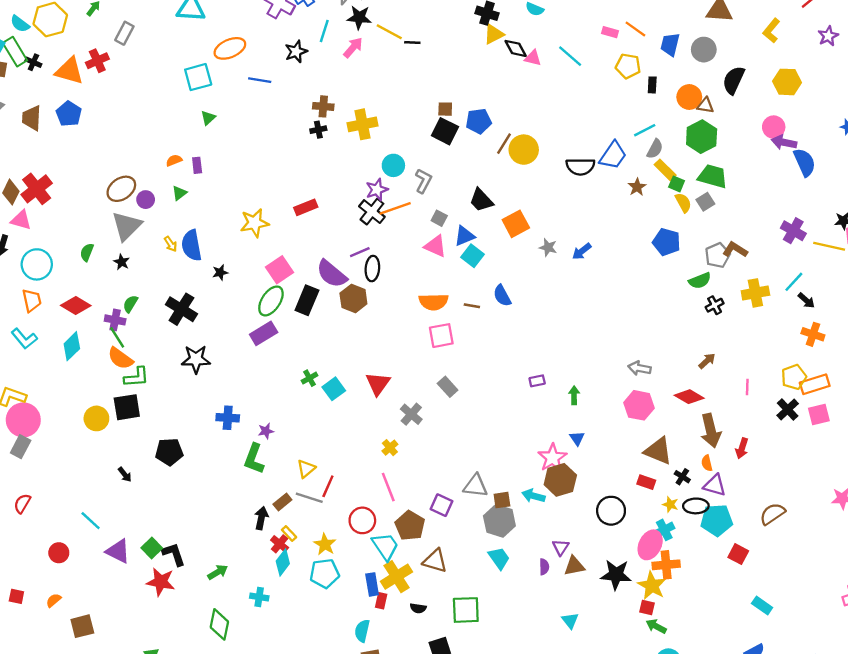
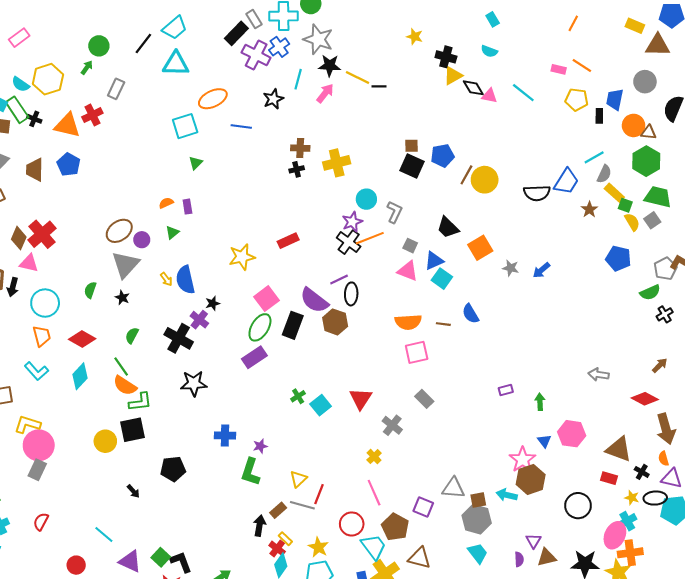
blue trapezoid: (670, 45) -> (615, 99), moved
purple cross: (115, 320) -> (199, 320), moved, turned 30
pink hexagon: (639, 405) -> (572, 434), moved

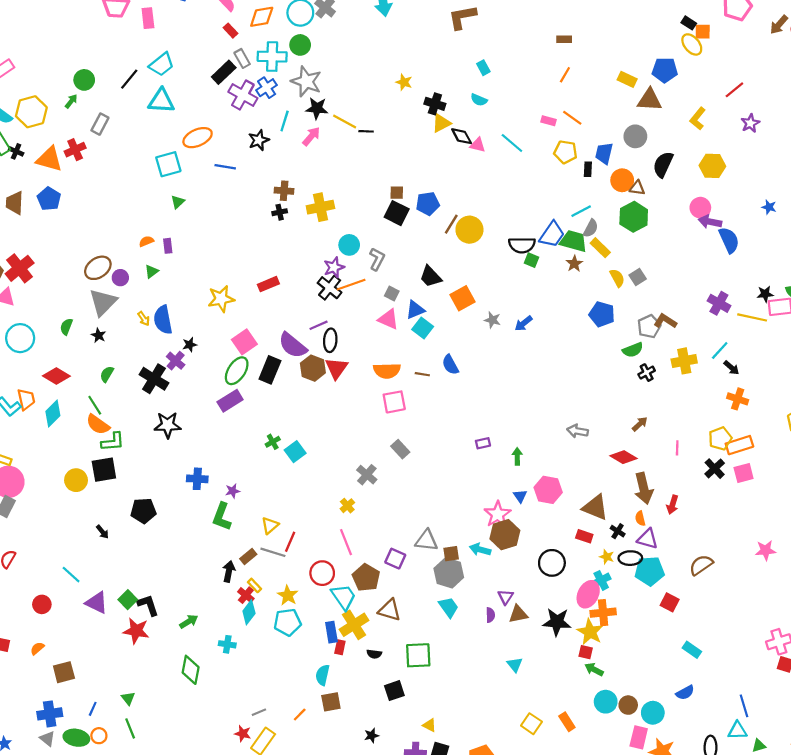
green trapezoid: (658, 197) -> (573, 241), moved
green square: (625, 205) -> (531, 260), moved
orange trapezoid: (42, 336) -> (26, 399), moved
red triangle: (361, 399) -> (336, 368), moved

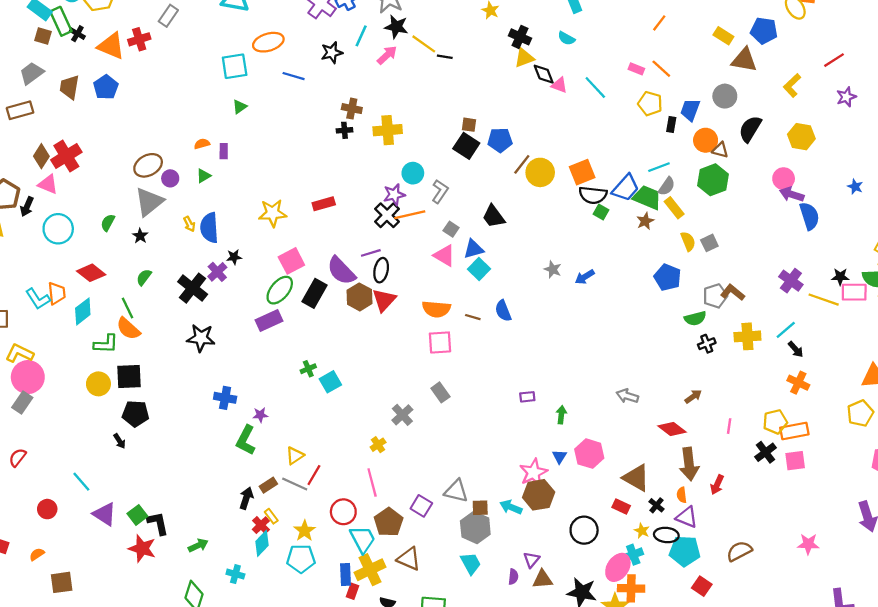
orange square: (463, 298) -> (582, 172), moved
green L-shape: (113, 442) -> (106, 344), moved
black pentagon: (143, 511) -> (136, 414), moved

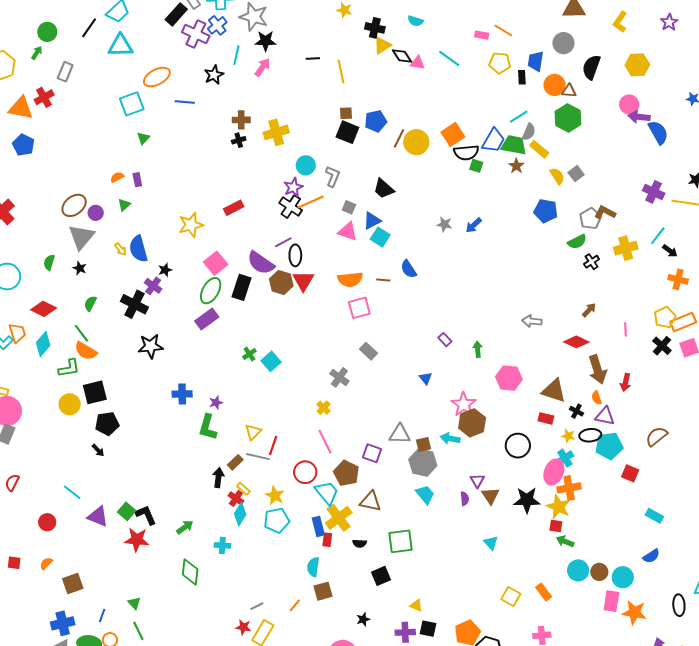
yellow line: (424, 44) -> (341, 72), moved, turned 55
purple rectangle: (527, 397) -> (445, 340), turned 64
blue triangle: (559, 457) -> (426, 378), moved
brown triangle: (543, 579) -> (490, 496), turned -48

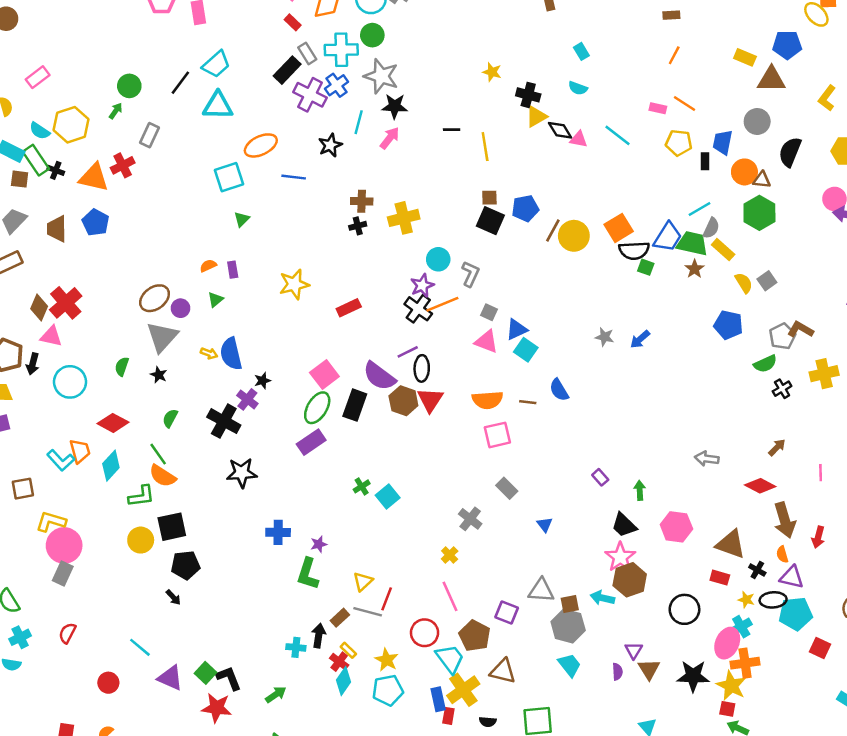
black trapezoid: (384, 189) -> (624, 525), moved
yellow star: (191, 225) -> (294, 284), moved
yellow arrow: (120, 249) -> (209, 353), turned -32
blue triangle: (426, 378) -> (545, 525), moved
cyan cross: (222, 545) -> (296, 647), moved

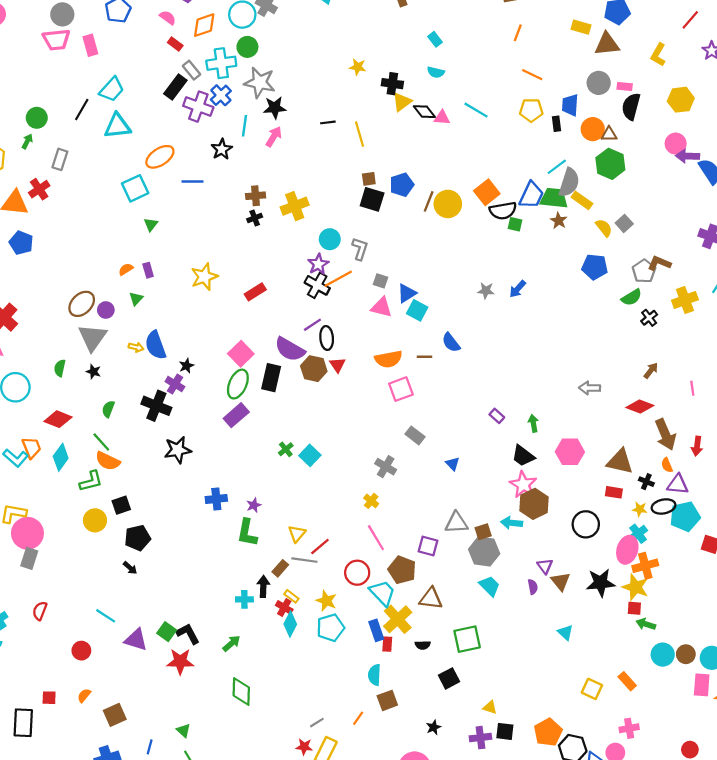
pink rectangle: (658, 108) -> (625, 87), moved
gray semicircle: (711, 228) -> (569, 183), size x1.5
red triangle: (430, 400) -> (338, 365), size x0.7
black square: (172, 527) -> (121, 505), size x0.7
red line: (387, 599) -> (320, 547), turned 36

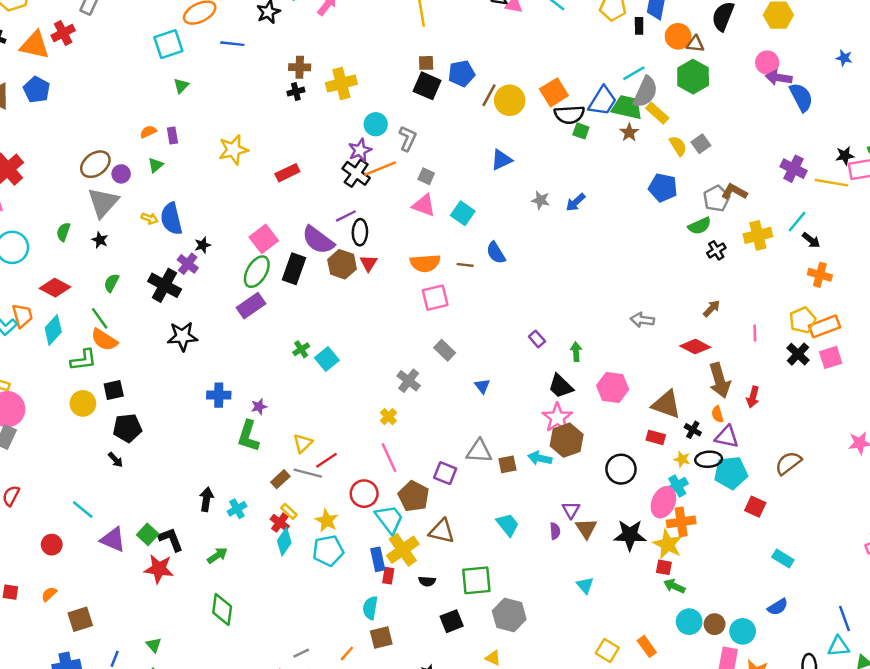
blue triangle: (407, 293) -> (501, 160), moved
gray hexagon: (484, 551) -> (509, 615), moved
black arrow: (263, 586) -> (206, 499), moved
cyan cross: (244, 599) -> (237, 509), turned -35

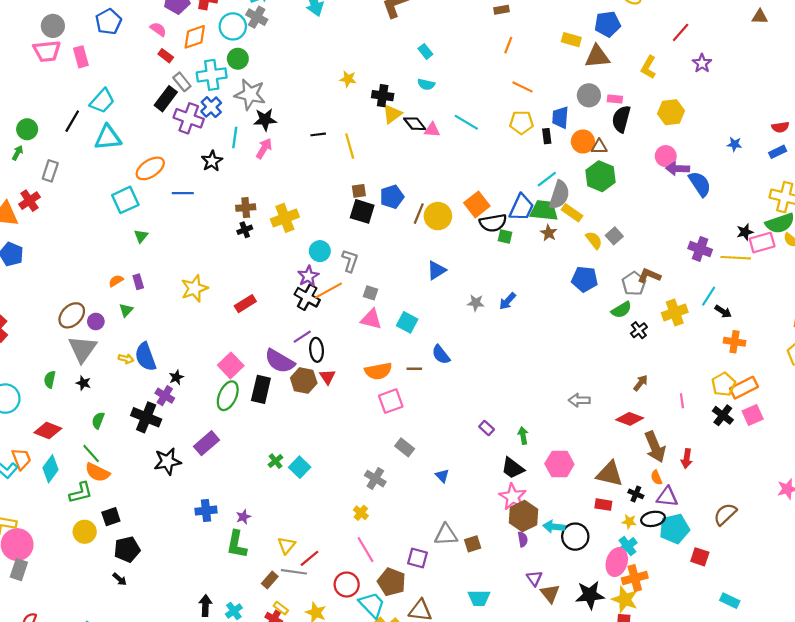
purple rectangle: (251, 306) -> (206, 443), moved
cyan arrow: (540, 458) -> (554, 527), moved
cyan trapezoid: (508, 525) -> (479, 598), turned 135
purple semicircle: (555, 531) -> (523, 539), moved

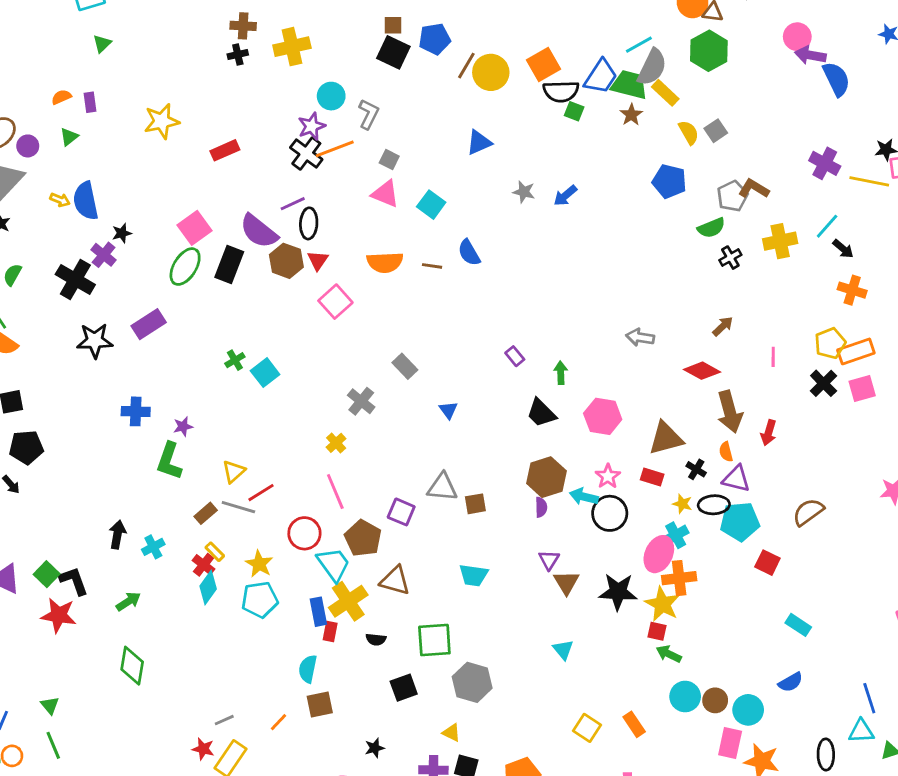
pink square: (391, 401) -> (335, 302), moved, turned -30
brown triangle: (610, 474) -> (666, 438), turned -36
pink star: (513, 497) -> (608, 476), moved, size x0.7

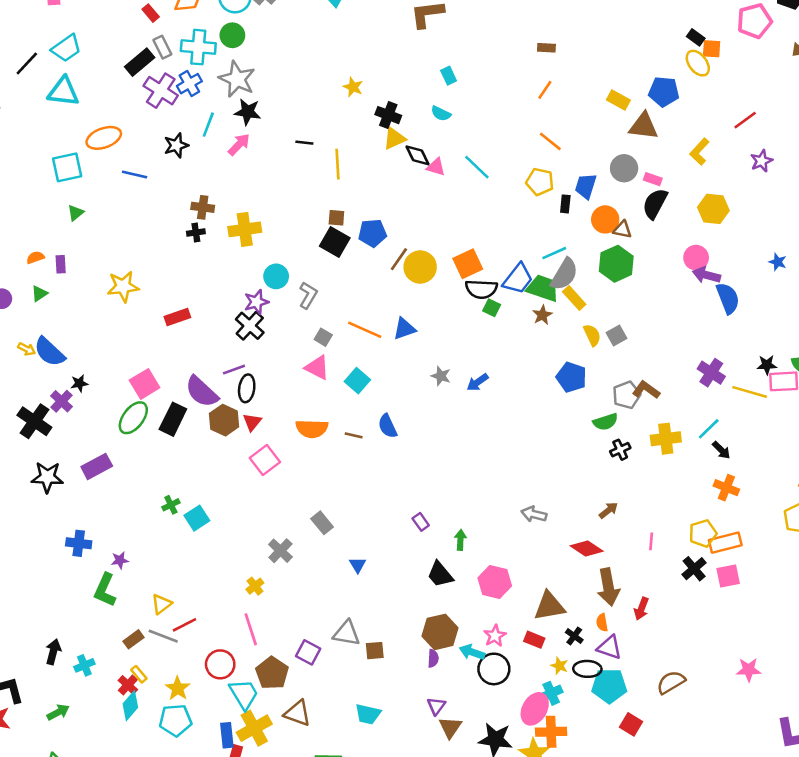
orange line: (335, 149) -> (365, 330), moved, turned 40
blue semicircle: (86, 201) -> (49, 352), turned -40

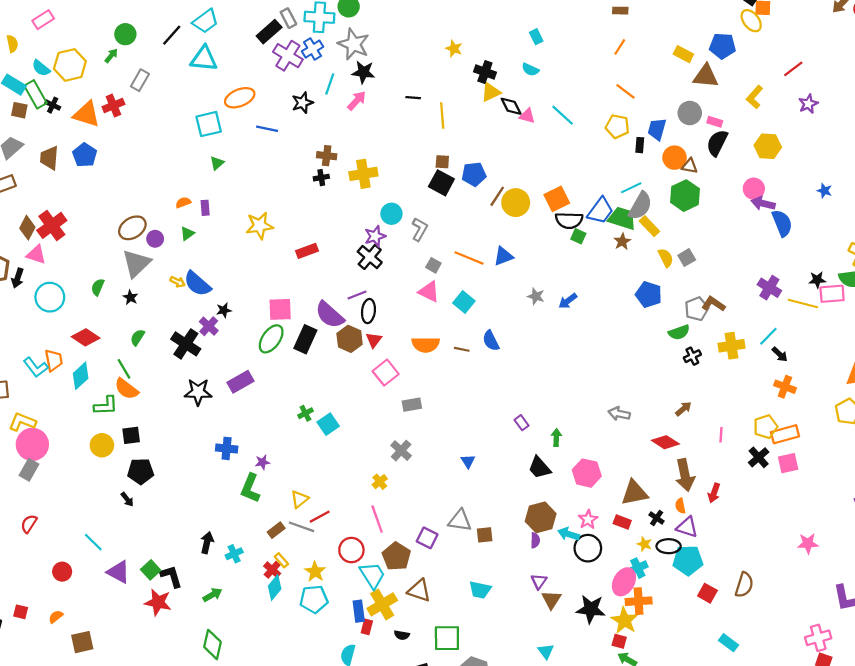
pink square: (145, 384) -> (280, 309), turned 30
gray rectangle: (322, 523) -> (412, 405), moved, turned -60
brown semicircle: (671, 682) -> (744, 585), moved, turned 140

